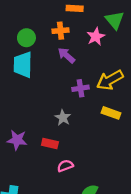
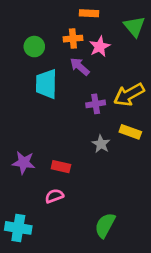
pink star: (96, 37) -> (100, 47), moved
cyan trapezoid: (23, 65) -> (46, 84), moved
gray star: (63, 118) -> (101, 144), moved
pink semicircle: (65, 166) -> (54, 196), moved

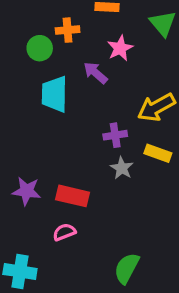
orange cross: (73, 39) -> (68, 30), moved
purple cross: (96, 104) -> (115, 135), moved
red rectangle: (61, 167) -> (73, 196), size x1.4

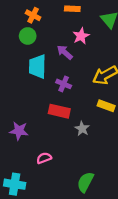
orange cross: (68, 30) -> (33, 15), moved, turned 32
purple cross: (115, 135) -> (64, 84), moved, turned 32
gray star: (122, 168) -> (82, 129), moved
red rectangle: (73, 196) -> (59, 111), moved

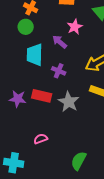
red rectangle: (59, 111) -> (42, 96), moved
gray star: (82, 129) -> (69, 102), moved, size x1.5
purple star: (19, 131) -> (18, 99), moved

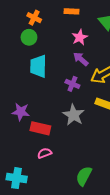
purple arrow: (60, 42) -> (81, 59), moved
purple cross: (59, 71) -> (72, 84), moved
red rectangle: (42, 96) -> (40, 128), moved

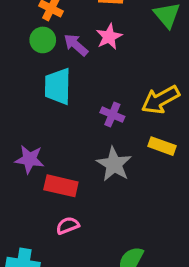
pink star: (80, 37) -> (109, 37), moved
purple arrow: (81, 59) -> (76, 45), moved

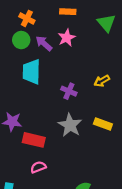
yellow arrow: (160, 100) -> (102, 81), size x0.6
yellow rectangle: (162, 146) -> (103, 124), moved

